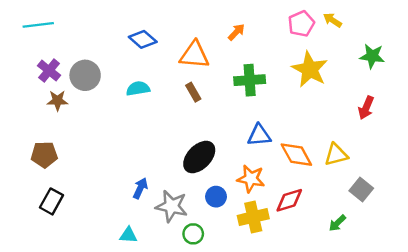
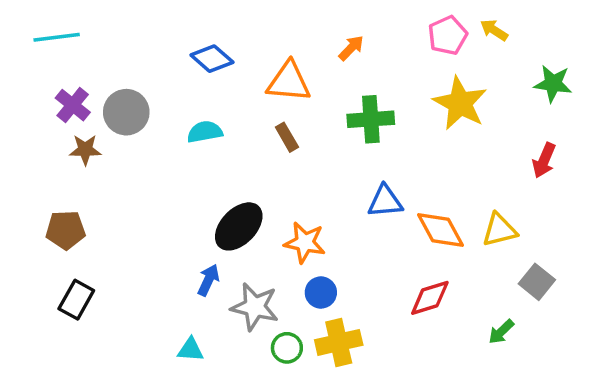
black ellipse: (199, 157) -> (239, 226), moved
orange star: (251, 179) -> (305, 243), moved
yellow cross: (253, 217) -> (339, 342), moved

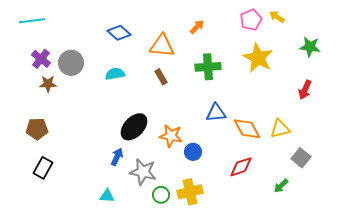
blue circle: (321, 292) -> (193, 152), moved

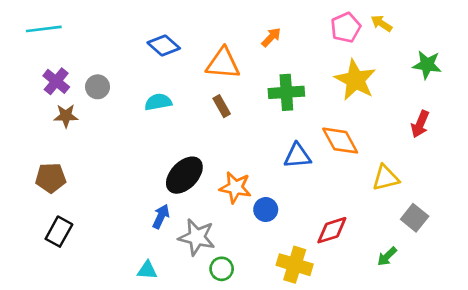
gray circle: (71, 63) -> (98, 87), size x0.7
orange diamond: (247, 129) -> (340, 141), moved
yellow cross: (190, 192) -> (295, 265), moved, turned 30

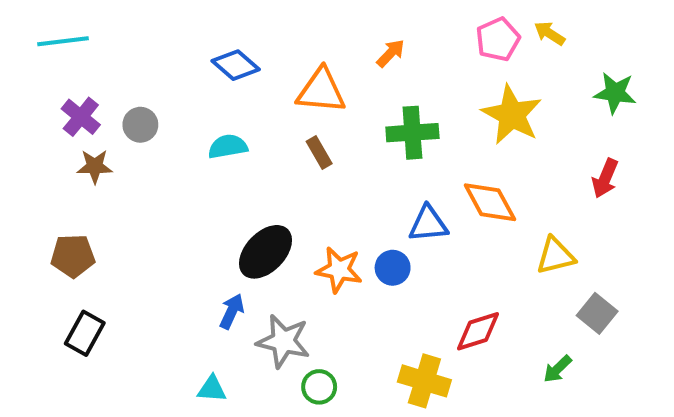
blue circle: (266, 210) -> (393, 268), moved

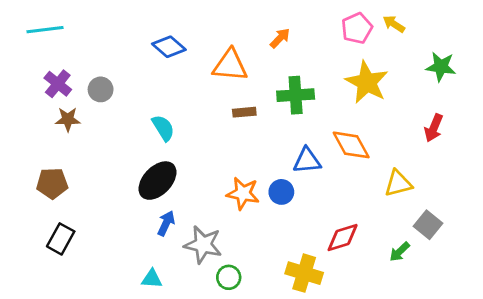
cyan semicircle: (228, 147) -> (163, 128), moved, turned 68
brown rectangle: (319, 153) -> (244, 112), moved, turned -65
black ellipse: (266, 252) -> (158, 181), moved
green arrow: (557, 369) -> (400, 252), moved

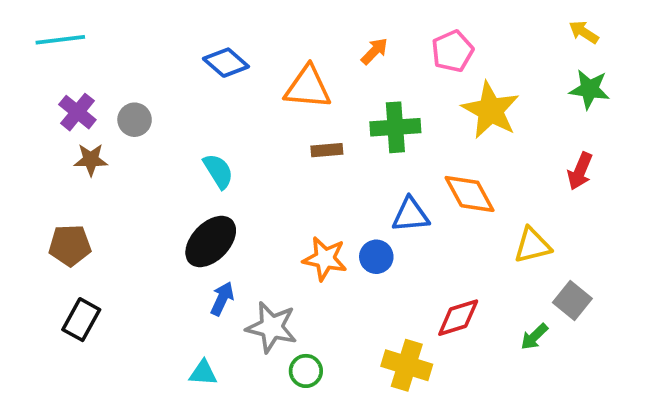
yellow arrow: (394, 24) -> (584, 32), moved
pink pentagon: (357, 28) -> (452, 51), moved

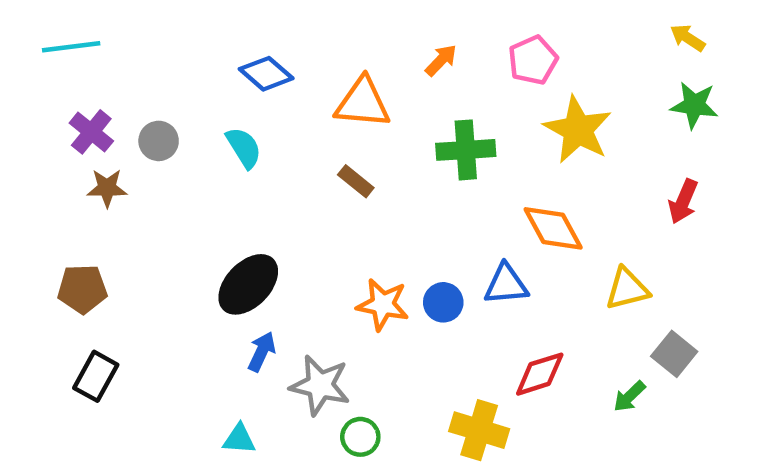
brown rectangle: (327, 150) -> (356, 181), moved, turned 44
cyan semicircle: (218, 171) -> (244, 148), moved
blue triangle: (411, 215) -> (506, 284), moved

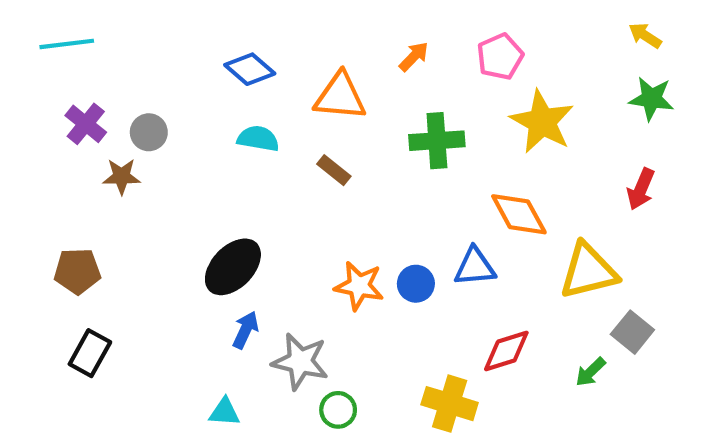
cyan semicircle: (244, 148) -> (258, 139), moved, turned -48
brown star: (107, 188) -> (121, 176), moved
yellow triangle: (627, 289) -> (588, 271), size x1.4

